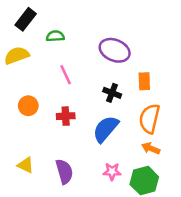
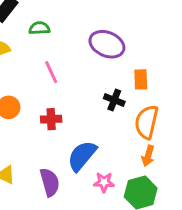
black cross: (112, 93) -> (114, 100), moved
blue semicircle: (106, 129) -> (82, 156), moved
orange arrow: (151, 148) -> (148, 156), turned -96

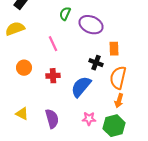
green semicircle: (39, 28) -> (65, 14), moved, turned -64
blue semicircle: (82, 156) -> (81, 87), moved

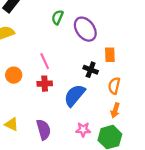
purple ellipse: (91, 25) -> (85, 29), turned 30
pink line: (53, 44) -> (45, 61), moved
orange semicircle: (118, 78) -> (114, 86), size x0.7

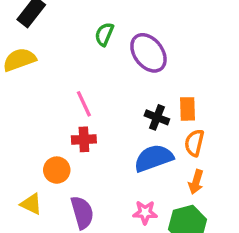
orange rectangle: (110, 55) -> (188, 109), moved
orange circle: (14, 75) -> (57, 170), moved
blue semicircle: (75, 95) -> (154, 158), moved, turned 30

